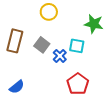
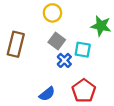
gray square: (42, 45) -> (57, 41), moved
blue semicircle: (17, 87) -> (47, 94), moved

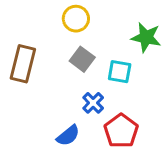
blue cross: (64, 60) -> (93, 103), moved

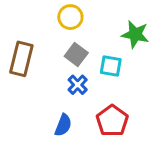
blue cross: (93, 103) -> (78, 85), moved
blue semicircle: (68, 136) -> (63, 125), turned -30

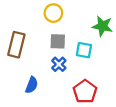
gray square: (76, 54) -> (58, 41), turned -35
blue semicircle: (63, 125) -> (32, 85), moved

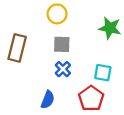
cyan square: (84, 50) -> (103, 73), moved
blue semicircle: (32, 85) -> (48, 100), moved

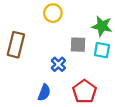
gray square: (62, 44) -> (78, 45), moved
cyan square: (103, 73) -> (102, 50), moved

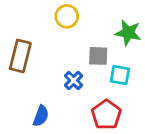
cyan square: (102, 50) -> (120, 75), moved
blue semicircle: (44, 93) -> (41, 116), moved

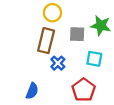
brown rectangle: (20, 56) -> (46, 41), moved
gray square: (98, 56) -> (77, 34), moved

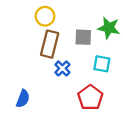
yellow circle: (52, 13) -> (45, 16), moved
blue semicircle: (32, 91) -> (23, 99), moved

